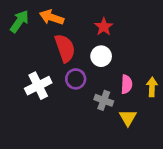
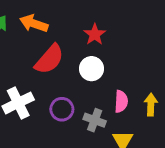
red semicircle: (65, 48) -> (49, 59), turned 60
purple circle: (76, 79) -> (62, 109), moved

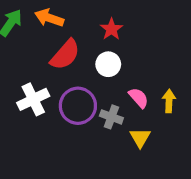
pink semicircle: (121, 101) -> (139, 98), turned -45
purple circle: (62, 109) -> (78, 106), size x1.5

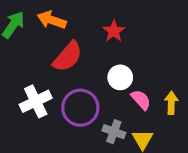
white circle: (108, 64) -> (120, 77), moved
gray cross: (111, 117) -> (114, 132), moved

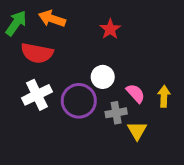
red semicircle: (68, 57) -> (37, 53), moved, turned 60
white circle: (120, 77) -> (103, 77), moved
gray cross: (114, 132) -> (116, 113), moved, turned -30

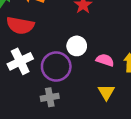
pink semicircle: (136, 93) -> (105, 60), turned -30
gray cross: (116, 113) -> (50, 97), moved

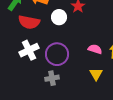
white circle: (77, 46) -> (59, 17), moved

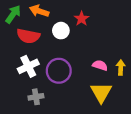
yellow triangle: (96, 74) -> (101, 93), size x1.5
gray cross: (52, 78) -> (36, 97), moved

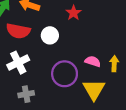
white circle: (61, 31) -> (50, 35), moved
purple circle: (59, 71) -> (65, 74), moved

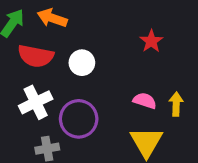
red star: (74, 13) -> (151, 41), moved
purple circle: (65, 74) -> (79, 119), moved

